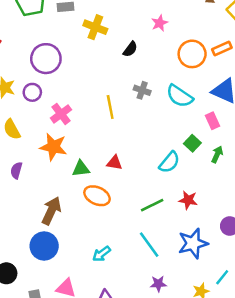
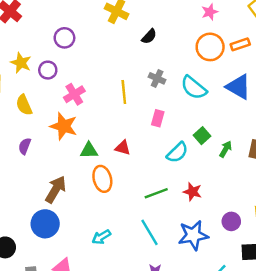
pink star: (160, 23) -> (210, 12), moved
purple circle: (46, 59) -> (64, 38), size x0.7
pink rectangle: (212, 121) -> (158, 118), moved, turned 35
orange ellipse: (97, 196) -> (102, 179), turned 45

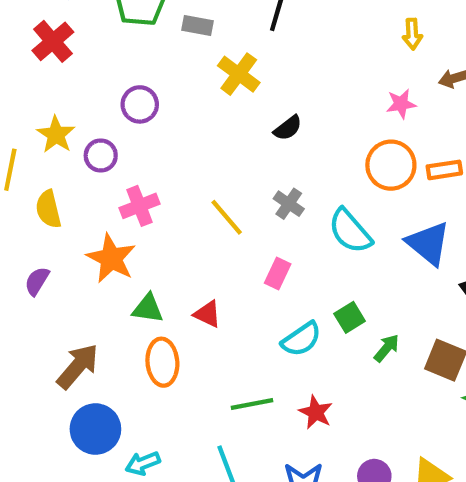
yellow line: (124, 92) -> (227, 217), turned -45
blue circle: (45, 224) -> (95, 429), moved

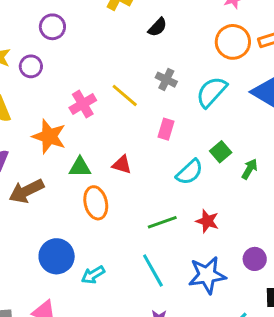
pink cross: (140, 206) -> (83, 104), moved
cyan semicircle: (350, 231) -> (212, 92), turned 92
brown arrow: (78, 366) -> (26, 191), moved, turned -148

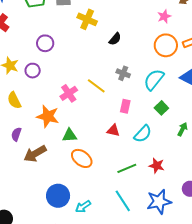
green square: (221, 152) -> (161, 108), moved
red triangle: (122, 165) -> (113, 130), moved
orange ellipse: (96, 203) -> (82, 158), turned -35

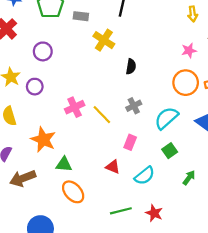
black semicircle: (115, 39) -> (131, 67), turned -40
purple circle: (45, 43) -> (43, 51), moved
gray cross: (123, 73) -> (134, 106), turned 32
pink cross: (69, 93) -> (75, 107), moved

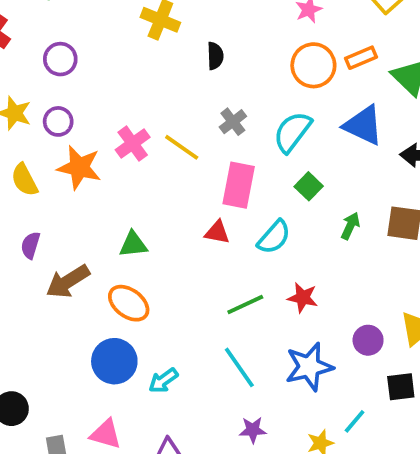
orange star: (43, 140) -> (79, 167), moved
pink rectangle: (130, 142) -> (239, 185), size x1.6
orange ellipse: (73, 192) -> (129, 303), moved

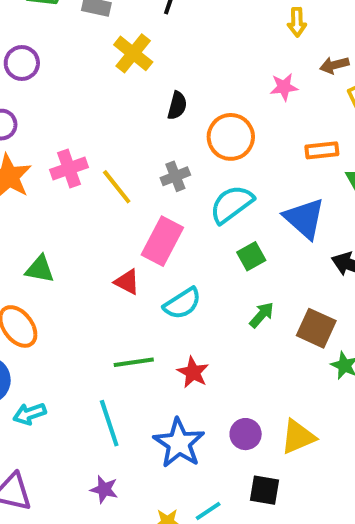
orange circle: (313, 65) -> (231, 137), moved
green square: (309, 186) -> (251, 256), moved
blue star: (309, 367) -> (179, 443), turned 30

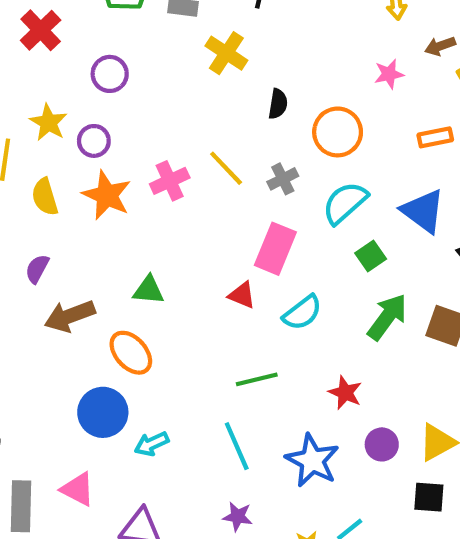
yellow line: (117, 187) -> (226, 168), moved
green arrow: (262, 315) -> (387, 317), size x1.6
red star: (193, 372) -> (345, 393), moved
black square: (265, 490) -> (429, 497), moved

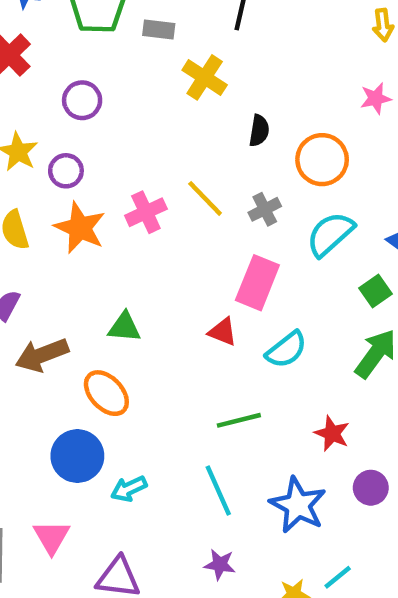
green square: (371, 256) -> (376, 291), moved
pink triangle: (78, 489) -> (52, 537), turned 33

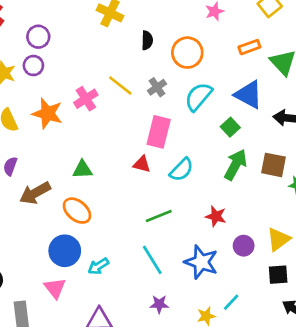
purple circle: (66, 171) -> (33, 66), moved
pink triangle: (52, 537) -> (55, 288), moved

